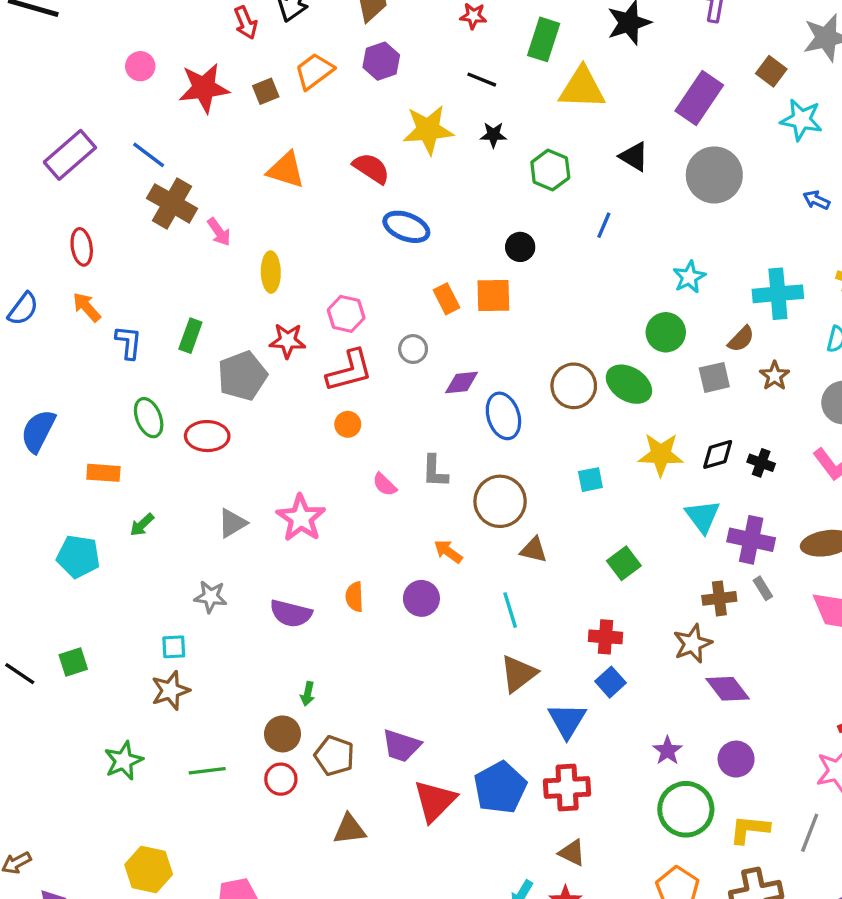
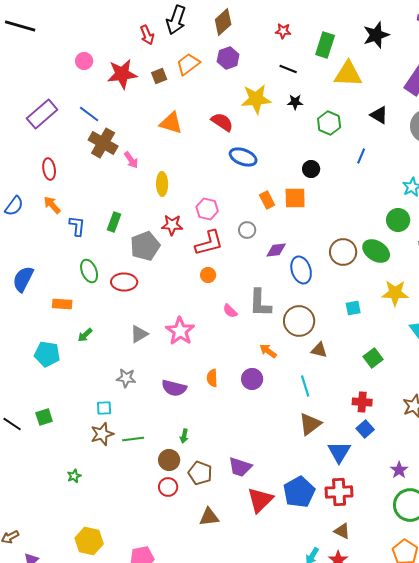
gray L-shape: (435, 471) -> (260, 303), size x1.4
green star: (124, 761) -> (74, 476), size x0.6
green line: (207, 771) -> (133, 439), moved

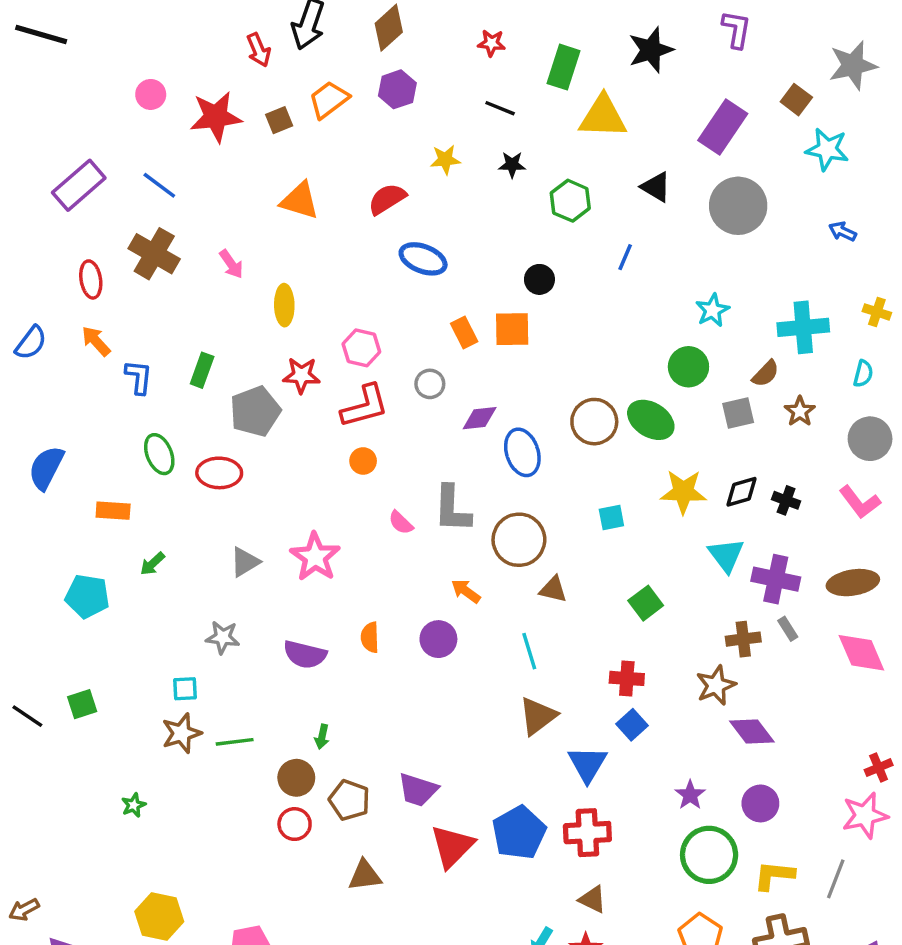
yellow star: (256, 99) -> (445, 160), size x0.6
red semicircle: (222, 122) -> (387, 199), turned -65
brown cross: (103, 143) -> (154, 254), moved

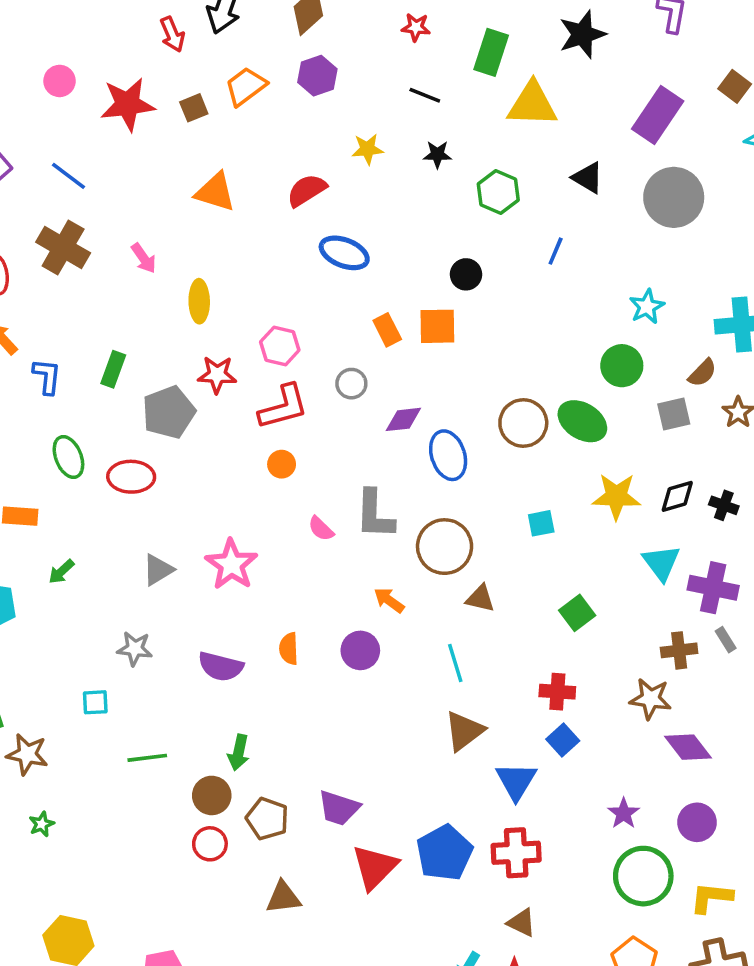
brown star: (716, 685) -> (650, 699), turned 30
brown star: (182, 733) -> (27, 754), moved, turned 30
green arrow: (322, 737) -> (239, 752), size x1.4

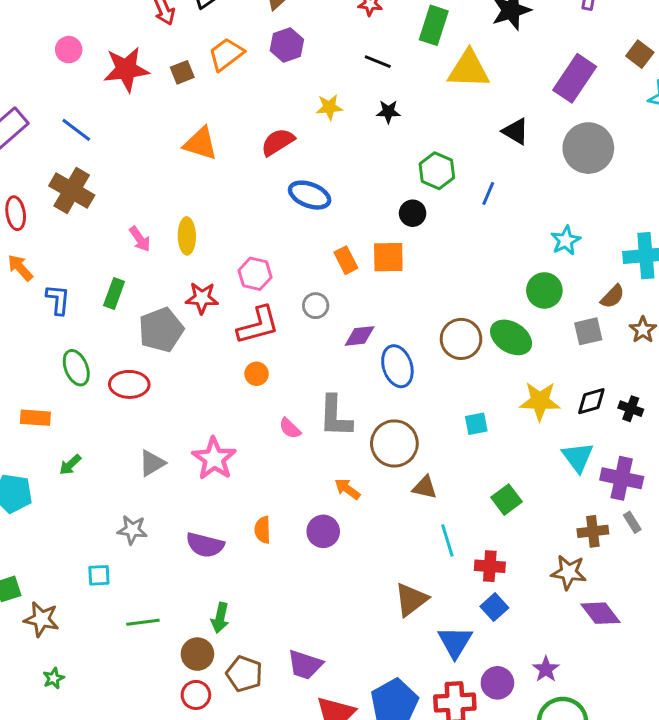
green hexagon: (498, 192) -> (437, 171), moved
pink arrow: (144, 258) -> (140, 239), moved
cyan line: (455, 663) -> (447, 540), moved
purple circle: (697, 822) -> (497, 683), moved

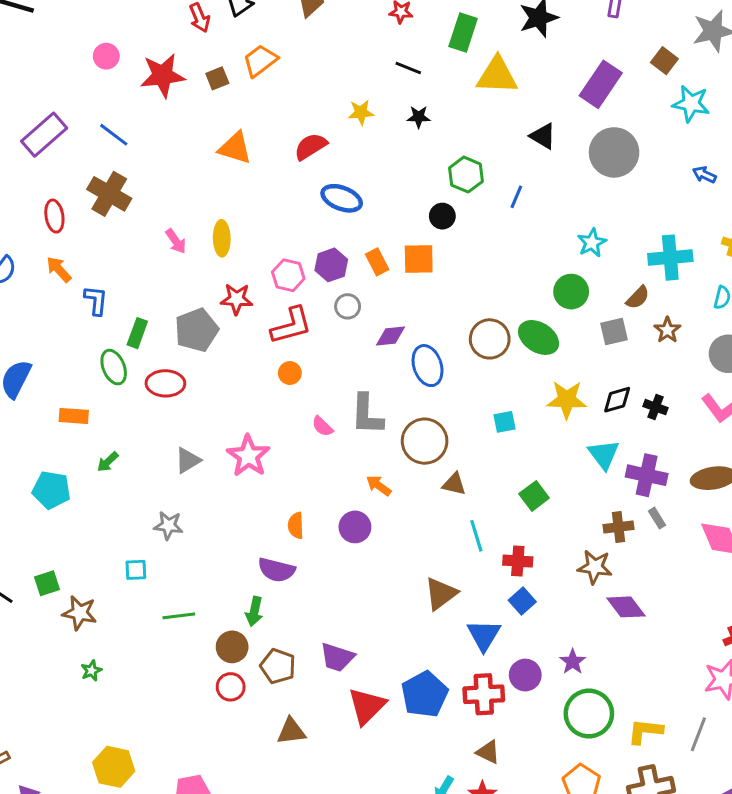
purple hexagon: (287, 45) -> (331, 265), moved
green rectangle: (114, 293) -> (137, 333), moved
purple semicircle: (205, 545) -> (277, 570), moved

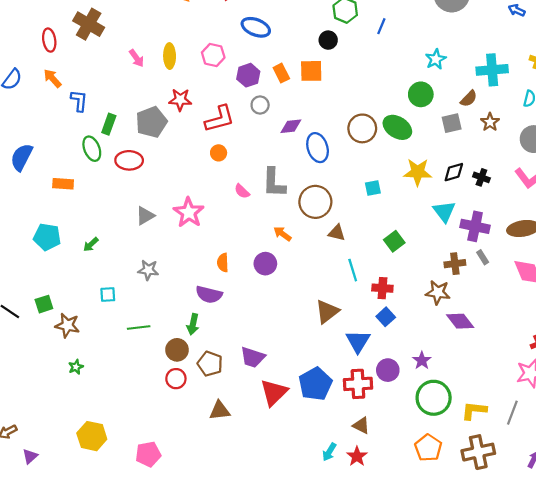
pink hexagon: (288, 275) -> (213, 55), moved
green arrow: (108, 462) -> (91, 244), moved
gray star: (168, 525) -> (148, 270), moved

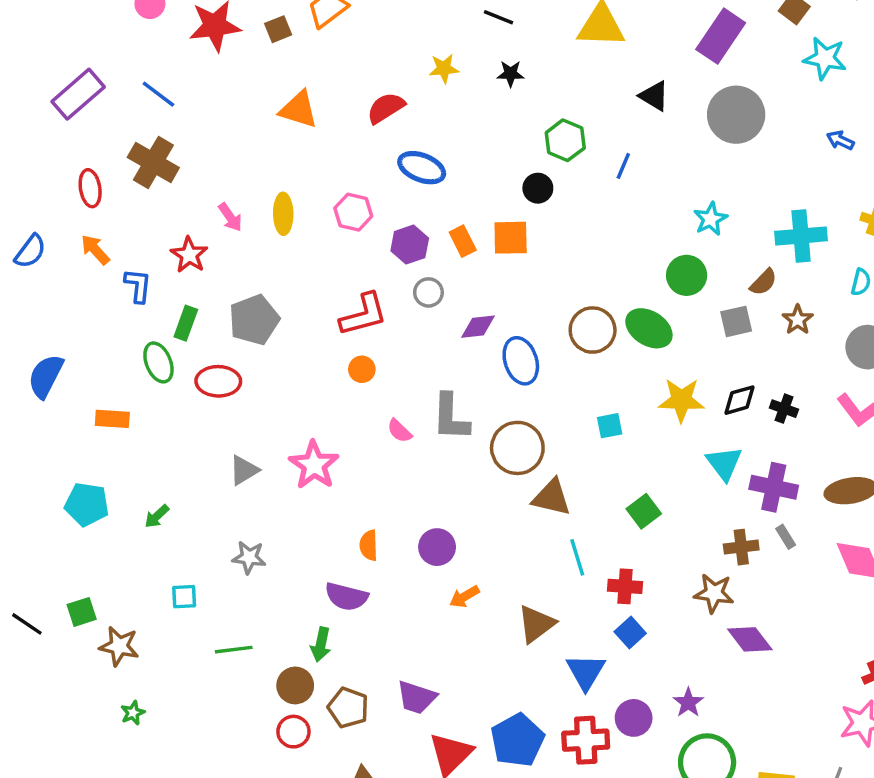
red star: (180, 100) -> (189, 255), moved, turned 30
brown triangle: (337, 233) -> (552, 497), size x1.4
orange arrow: (282, 234) -> (464, 597), moved, turned -66

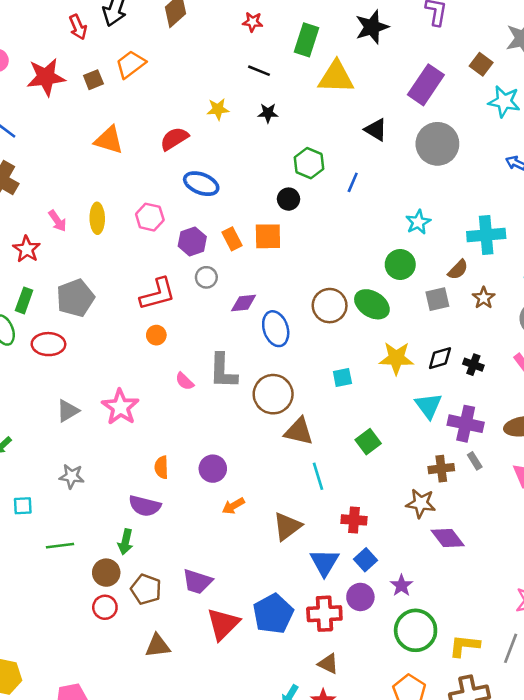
red cross: (625, 586) -> (354, 520), moved
blue square: (630, 632) -> (366, 560), moved

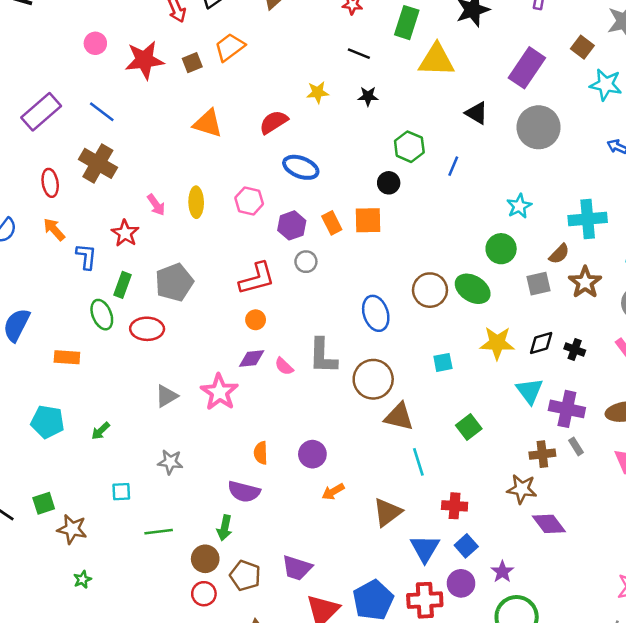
brown star: (484, 298) -> (585, 282), size x1.4
purple diamond: (244, 303) -> (252, 359), moved

